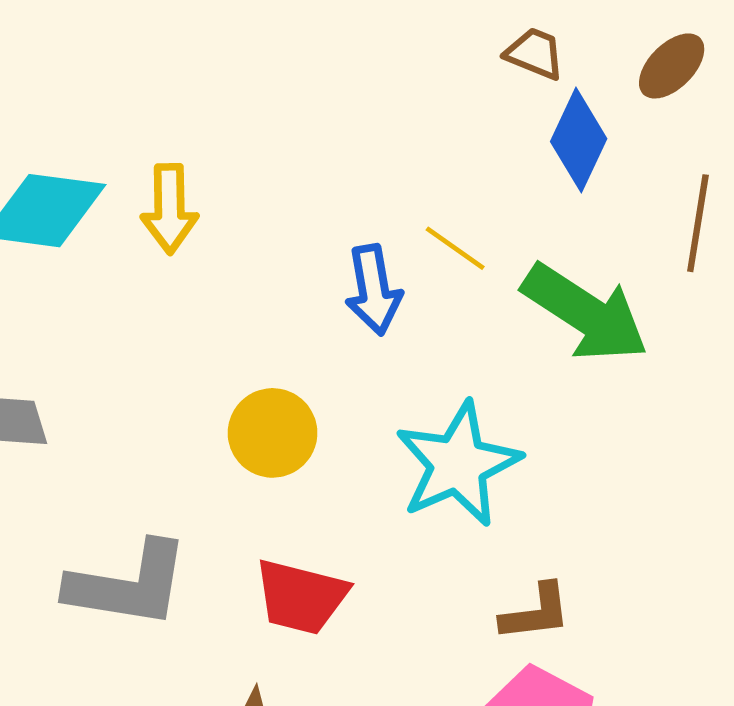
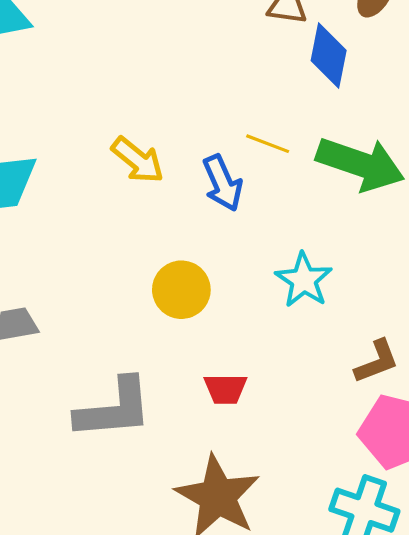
yellow arrow: (169, 209) -> (138, 160), moved, turned -36
cyan star: (458, 464) -> (304, 280), size x0.7
red trapezoid: (301, 597) -> (225, 389), size x0.7

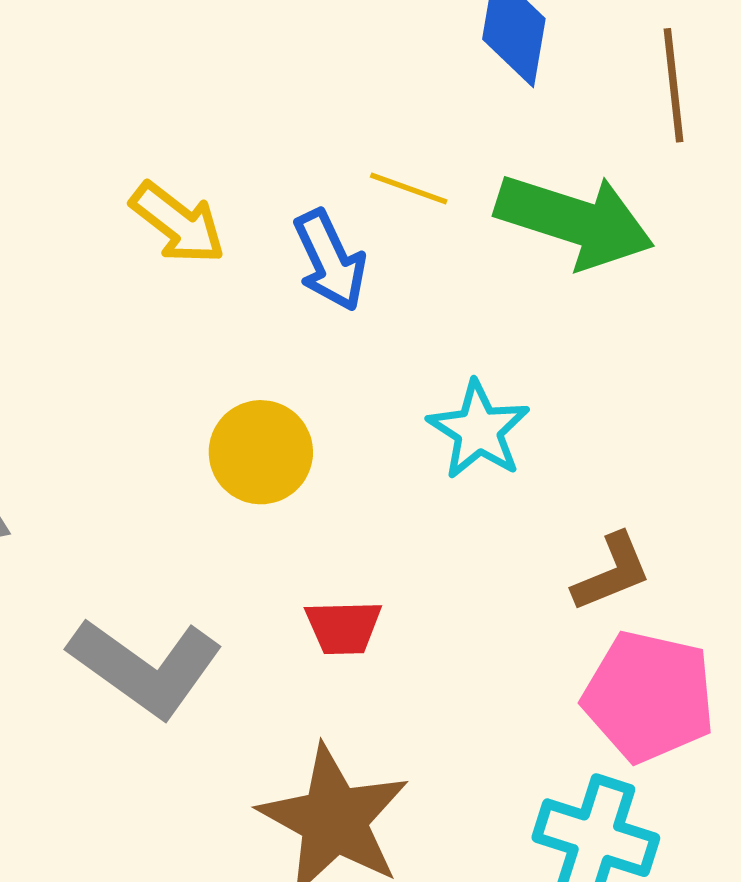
gray L-shape: (114, 409) -> (146, 667), turned 42

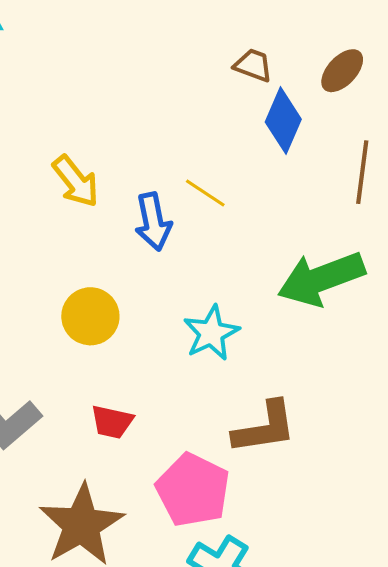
green arrow: (575, 221) -> (321, 279), moved, turned 128
brown L-shape: (612, 572) -> (265, 428), size x1.4
pink pentagon: (649, 696) -> (193, 490), moved

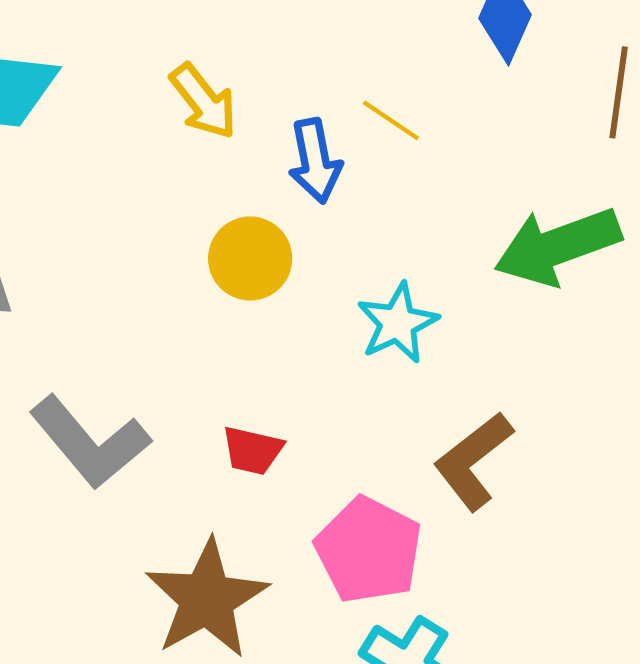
yellow circle: (90, 316) -> (250, 259), moved
brown L-shape: (265, 428) -> (473, 461), turned 150

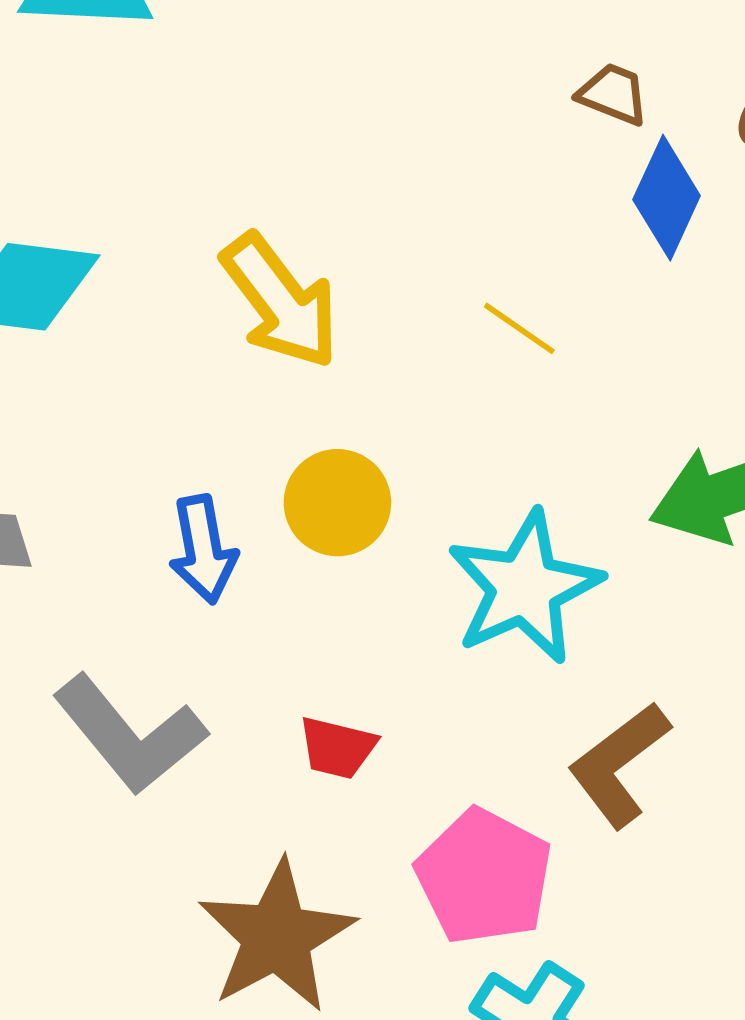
yellow arrow: (204, 101) -> (280, 301), size x1.4
blue arrow: (315, 161) -> (203, 549), moved
cyan star: (398, 323) -> (525, 587), size x1.5

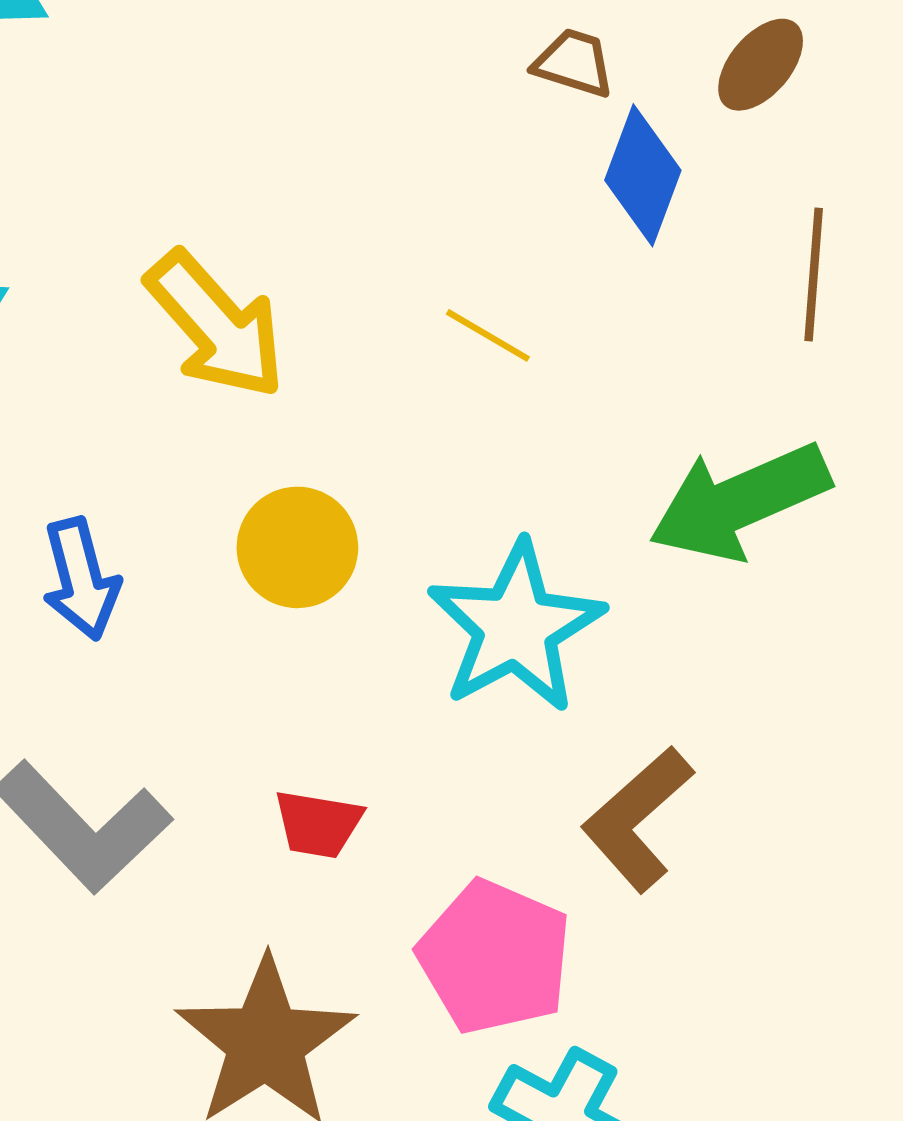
blue arrow: (203, 549) -> (81, 579), moved

